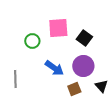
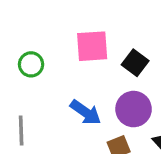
green circle: (32, 41) -> (31, 64), moved

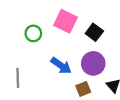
pink square: (92, 46) -> (65, 21), turned 30
green circle: (31, 64) -> (33, 33), moved

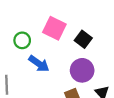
blue arrow: (61, 66) -> (39, 64), moved

